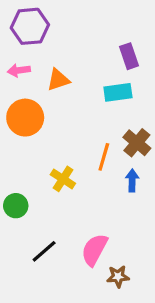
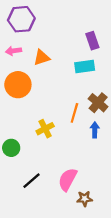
yellow cross: (63, 179) -> (45, 129), turned 30

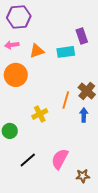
cyan rectangle: (85, 67) -> (66, 52), moved
brown star: (85, 199) -> (83, 176), moved

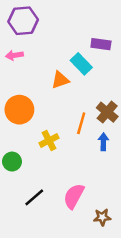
purple rectangle: (82, 36) -> (101, 44), turned -63
orange triangle: (37, 51) -> (60, 80), moved
cyan rectangle: (66, 52) -> (81, 64), turned 54
orange circle: (16, 75) -> (19, 110), moved

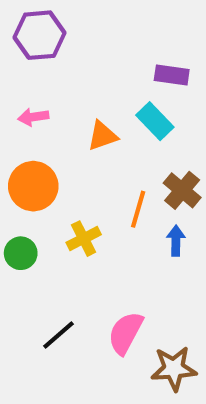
pink arrow: (14, 55) -> (33, 117), moved
cyan rectangle: (81, 64) -> (155, 121), moved
green circle: (12, 162) -> (21, 253), moved
brown star: (102, 217) -> (174, 369), size x1.5

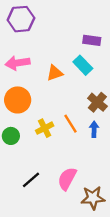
pink arrow: (33, 117) -> (18, 63), size x1.5
orange line: (138, 209) -> (70, 124), moved, turned -48

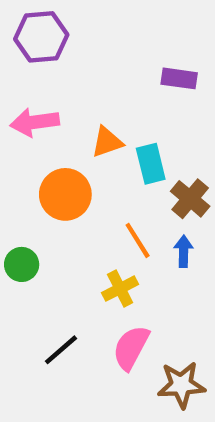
cyan rectangle: (83, 65) -> (151, 164), moved, turned 30
orange circle: (18, 100) -> (65, 194), moved
yellow cross: (45, 128) -> (120, 289), moved

